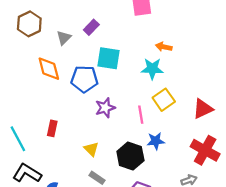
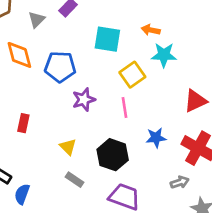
cyan square: (109, 58) -> (107, 39), moved
cyan star: (152, 69) -> (164, 55), moved
yellow square: (164, 100) -> (132, 75), moved
blue star: (156, 141) -> (156, 138), moved

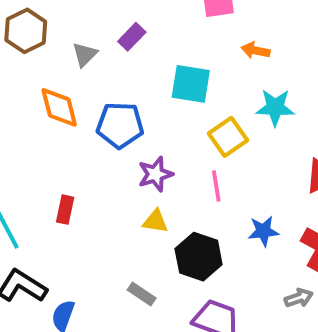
orange arrow: (151, 30) -> (256, 50), moved
yellow triangle: (68, 147) -> (155, 221), moved, turned -36

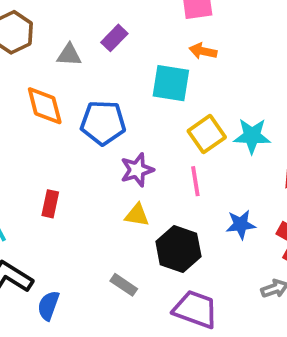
orange arrow: (256, 50) -> (203, 51), moved
gray triangle: (85, 54) -> (69, 55), turned 48
cyan star: (275, 107) -> (252, 136), moved

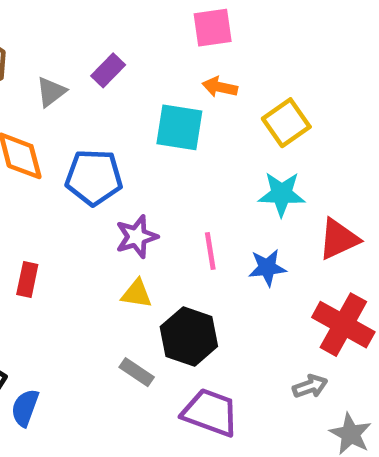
gray triangle: (69, 55) -> (51, 92), turned -40
yellow square: (207, 134) -> (286, 123), moved
blue star: (241, 225) -> (267, 268), moved
gray rectangle: (124, 285) -> (137, 372), moved

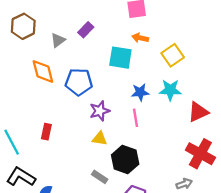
blue star: (267, 268) -> (140, 92), moved

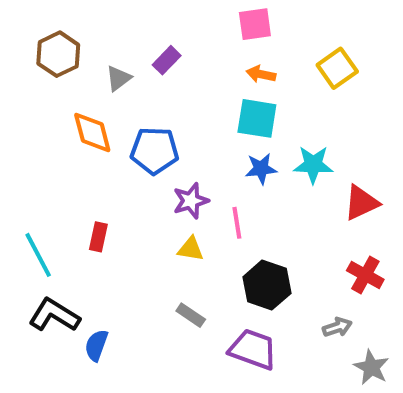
yellow square: (173, 55) -> (337, 68), moved
cyan square: (120, 58) -> (257, 118), moved
pink line: (136, 118) -> (237, 223), moved
red cross: (200, 154) -> (365, 275), size x0.7
black hexagon: (125, 159) -> (267, 285), moved

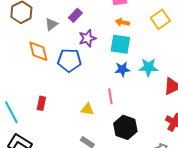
purple star: (191, 201) -> (87, 38), moved

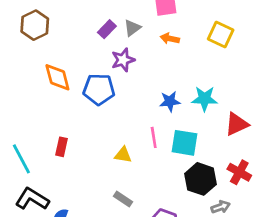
yellow square: (160, 19) -> (221, 35), turned -30
gray triangle: (51, 24) -> (132, 28), moved
cyan square: (120, 44) -> (184, 143), moved
black hexagon: (125, 127) -> (201, 179), moved

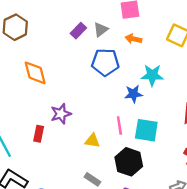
purple star: (123, 60) -> (61, 114), moved
blue pentagon: (99, 89) -> (105, 62), moved
cyan star: (205, 99) -> (152, 75), moved
black hexagon: (201, 179) -> (129, 162), moved

